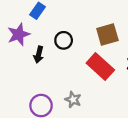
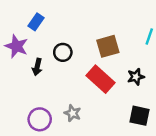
purple star: (19, 34) -> (17, 46), turned -30

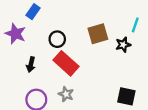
black arrow: (37, 67) -> (31, 64), moved
black star: (136, 77) -> (123, 45), moved
red rectangle: (101, 79) -> (66, 63), moved

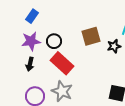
purple star: (15, 34) -> (31, 41), moved, turned -30
gray star: (66, 94) -> (62, 91), size x1.5

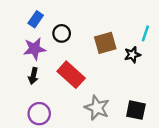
black circle: (54, 41) -> (62, 33), moved
gray star: (62, 91) -> (97, 108), moved

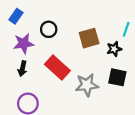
blue rectangle: (36, 19) -> (16, 16), moved
gray star: (97, 108) -> (87, 85), moved, turned -30
black square: (136, 110) -> (117, 77), moved

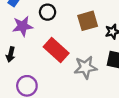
black arrow: (22, 69) -> (11, 54), moved

